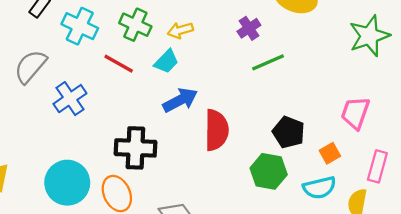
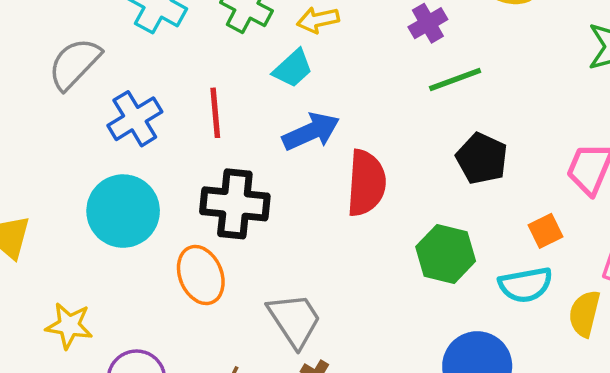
red line: (119, 64) -> (215, 113), moved, turned 52
black pentagon: (289, 132) -> (482, 158), moved
cyan circle: (67, 183) -> (123, 211), moved

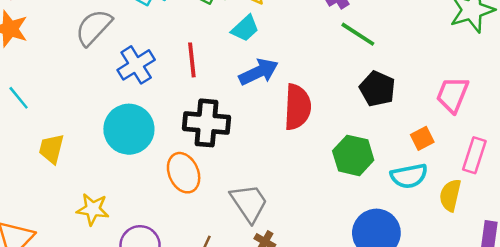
green line: (455, 79) -> (358, 34), turned 54

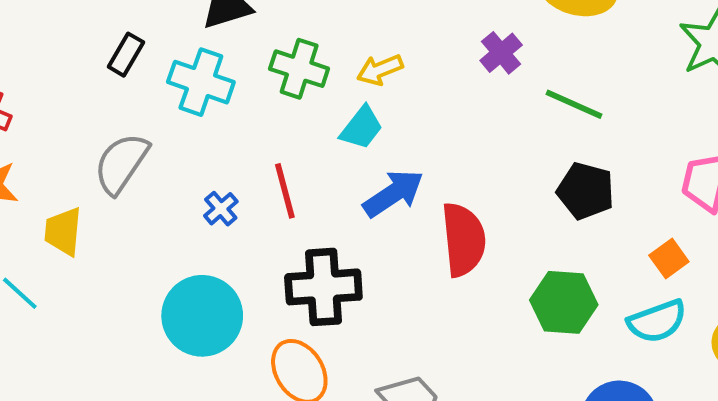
green line: (358, 34) -> (574, 104), moved
blue cross: (136, 65) -> (221, 209), moved, size x0.6
yellow trapezoid: (51, 149) -> (63, 231), moved

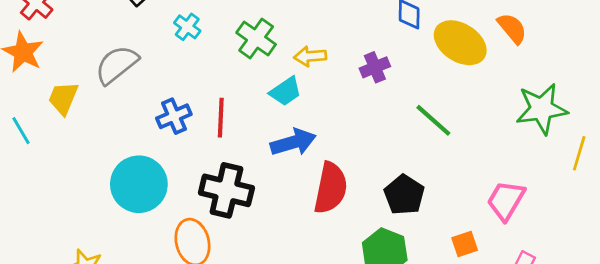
purple cross: (501, 53) -> (375, 67), moved
cyan cross: (201, 82) -> (187, 27), size x0.6
black pentagon: (586, 191) -> (404, 195), moved
blue cross: (221, 209) -> (174, 116), size x1.4

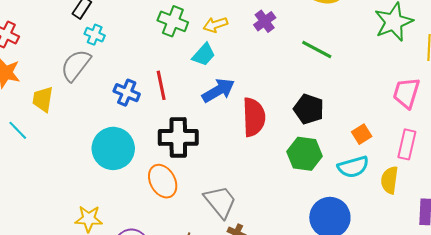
cyan cross: (187, 27) -> (95, 35), moved
blue cross: (174, 116) -> (127, 93), turned -30
pink trapezoid: (506, 200) -> (406, 93), moved

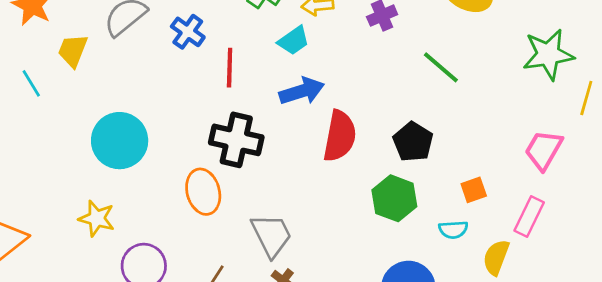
blue cross: (127, 93) -> (188, 32), moved
cyan circle: (113, 148) -> (120, 141), moved
cyan semicircle: (353, 167) -> (453, 230), size x0.7

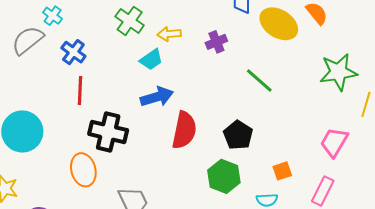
red line: (230, 68) -> (80, 90), moved

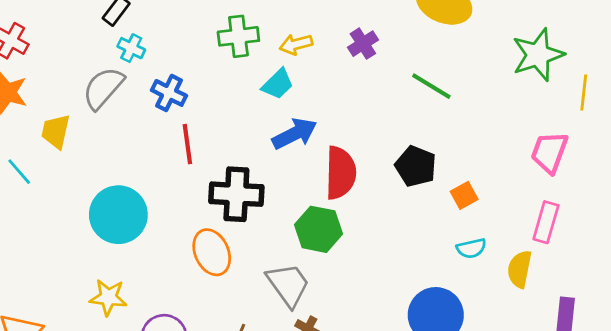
green cross: (130, 21) -> (238, 36), turned -32
orange square: (282, 171) -> (464, 195), moved
green hexagon: (224, 176) -> (319, 229), moved

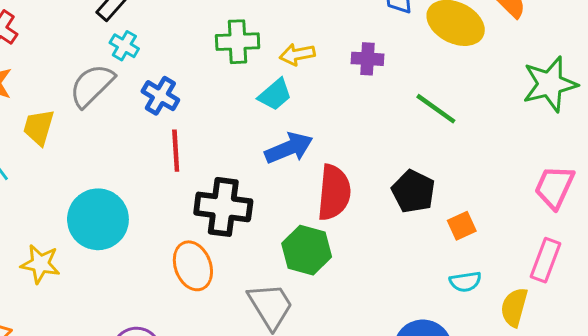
purple cross: (363, 44) -> (367, 59), turned 32
yellow star: (108, 297) -> (40, 264), moved

